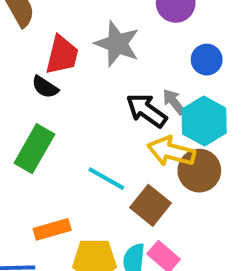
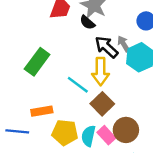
black semicircle: (45, 87) -> (87, 22), moved
yellow arrow: (171, 151) -> (101, 71), moved, turned -112
brown circle: (199, 171) -> (126, 130), moved

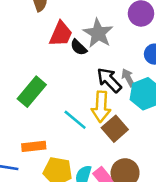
black semicircle: (87, 22) -> (79, 47), moved
brown square: (102, 104) -> (115, 129), moved

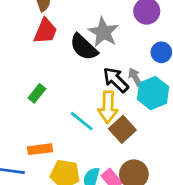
red trapezoid: (61, 34) -> (45, 31), moved
black semicircle: (79, 47) -> (84, 47), size x1.6
green rectangle: (32, 92) -> (37, 93), size x0.6

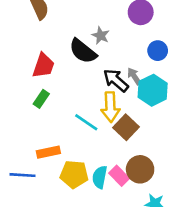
red trapezoid: (45, 31) -> (43, 66), moved
gray star: (103, 32) -> (101, 36), size x0.6

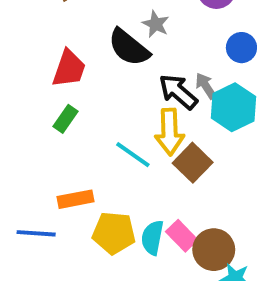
brown circle: (140, 169) -> (214, 250), moved

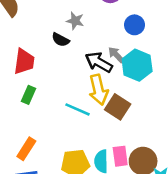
black semicircle: (129, 47) -> (61, 40), size x0.6
orange rectangle: (75, 199) -> (26, 149), moved, turned -35
pink rectangle: (182, 236) -> (120, 156), turned 48

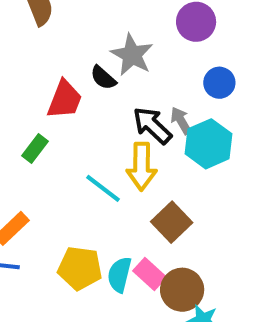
gray star: (75, 21) -> (132, 55), size x1.5
red trapezoid: (24, 61) -> (65, 100), moved
brown square: (118, 107) -> (172, 222), moved
pink rectangle: (120, 156) -> (150, 274), turned -54

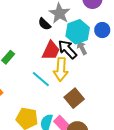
red trapezoid: (65, 100) -> (51, 50), moved
cyan hexagon: (208, 144) -> (78, 32), moved

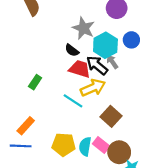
black semicircle: (44, 24) -> (72, 50), moved
red trapezoid: (51, 50) -> (80, 69), turned -90
yellow arrow: (61, 69) -> (93, 88), turned -110

